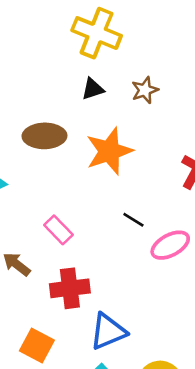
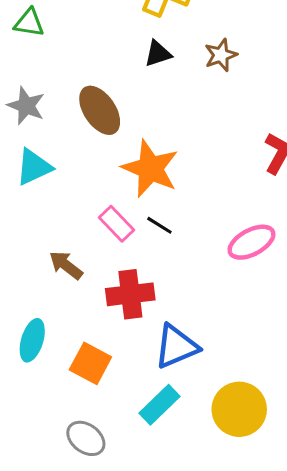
brown ellipse: (44, 136) -> (100, 110), turned 57
orange star: (109, 151) -> (150, 169), moved, turned -30
black line: (133, 220) -> (159, 225), moved

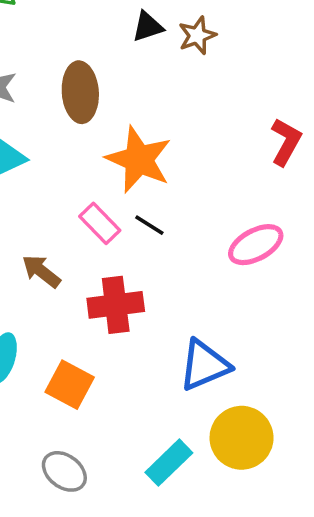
brown star: (221, 55) -> (197, 35), moved
brown ellipse: (100, 110) -> (80, 92), turned 30
blue triangle: (176, 346) -> (204, 365), moved
cyan rectangle: (159, 405) -> (169, 463), moved

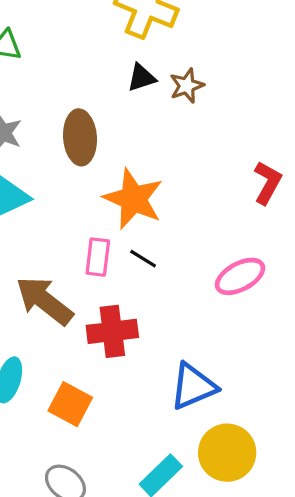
pink rectangle: (100, 223) -> (98, 257), turned 51
brown arrow: (41, 271) -> (44, 301), size x1.6

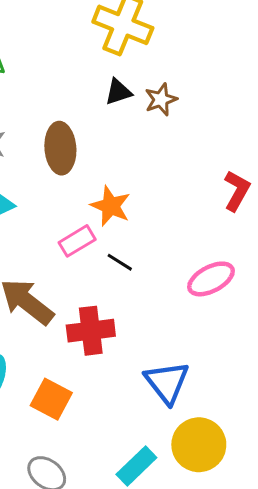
orange star: (133, 199) -> (111, 206), size x0.7
pink rectangle: (98, 257) -> (77, 241), moved, turned 52
blue triangle: (193, 386) -> (167, 382), turned -45

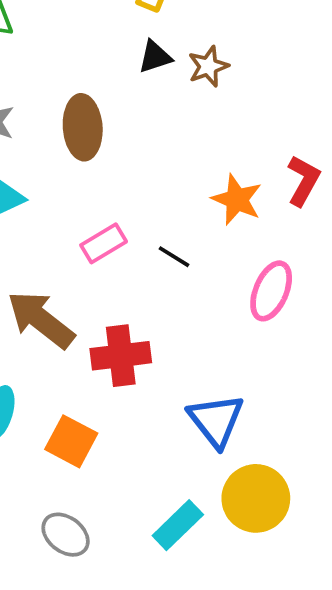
orange star: (111, 206) -> (237, 200), moved
black line: (120, 262) -> (174, 257), moved
pink ellipse: (211, 279) -> (271, 291), turned -39

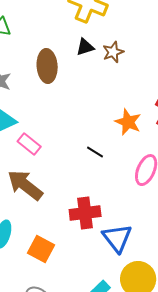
brown ellipse: (83, 127) -> (47, 66), moved
pink rectangle: (104, 243) -> (29, 144), moved, turned 70
red cross: (121, 356) -> (85, 213), moved

